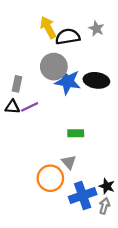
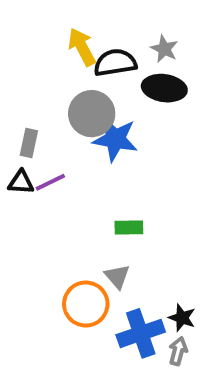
black ellipse: (96, 80) -> (164, 88), moved

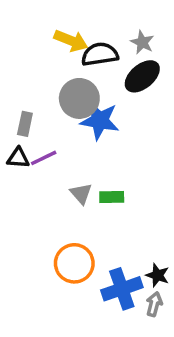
yellow arrow: (82, 47) -> (71, 41), turned 140
black ellipse: (164, 88) -> (142, 76), turned -48
gray triangle: (117, 277) -> (81, 194), moved

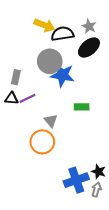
green rectangle: (112, 197) -> (82, 107), moved
orange circle: (74, 263) -> (42, 142), moved

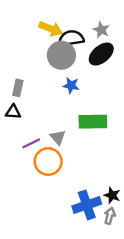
gray circle: (50, 61) -> (61, 55), moved
blue star: (62, 75) -> (71, 85), size x0.6
purple line: (27, 98) -> (31, 143), moved
green rectangle: (82, 107) -> (93, 122), size x1.6

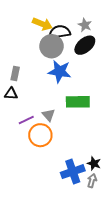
blue star: (71, 85) -> (60, 71), size x1.6

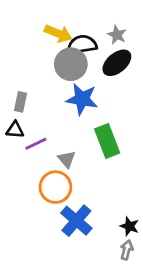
green rectangle: (78, 102) -> (107, 141), turned 70
purple line: (26, 120) -> (36, 144), moved
blue cross: (73, 172) -> (76, 221), moved, turned -30

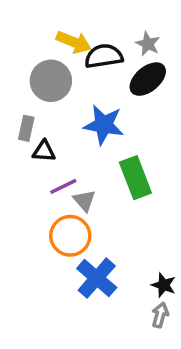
gray circle: (71, 64) -> (51, 81), moved
black triangle: (15, 130) -> (44, 151), moved
purple line: (36, 144) -> (63, 186), moved

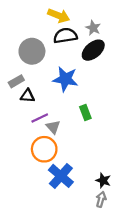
yellow arrow: (74, 42) -> (59, 16), moved
gray rectangle: (26, 128) -> (16, 81), turned 48
green rectangle: (135, 178) -> (85, 112), size x0.6

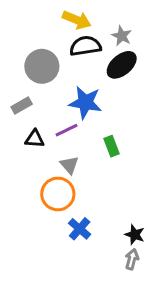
black triangle: (27, 96) -> (35, 139), moved
purple line: (40, 118) -> (67, 130), moved
blue cross: (61, 176) -> (80, 229), size x0.7

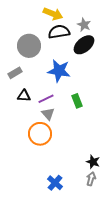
purple line: (67, 130) -> (46, 99), moved
blue cross: (80, 229) -> (55, 183), moved

